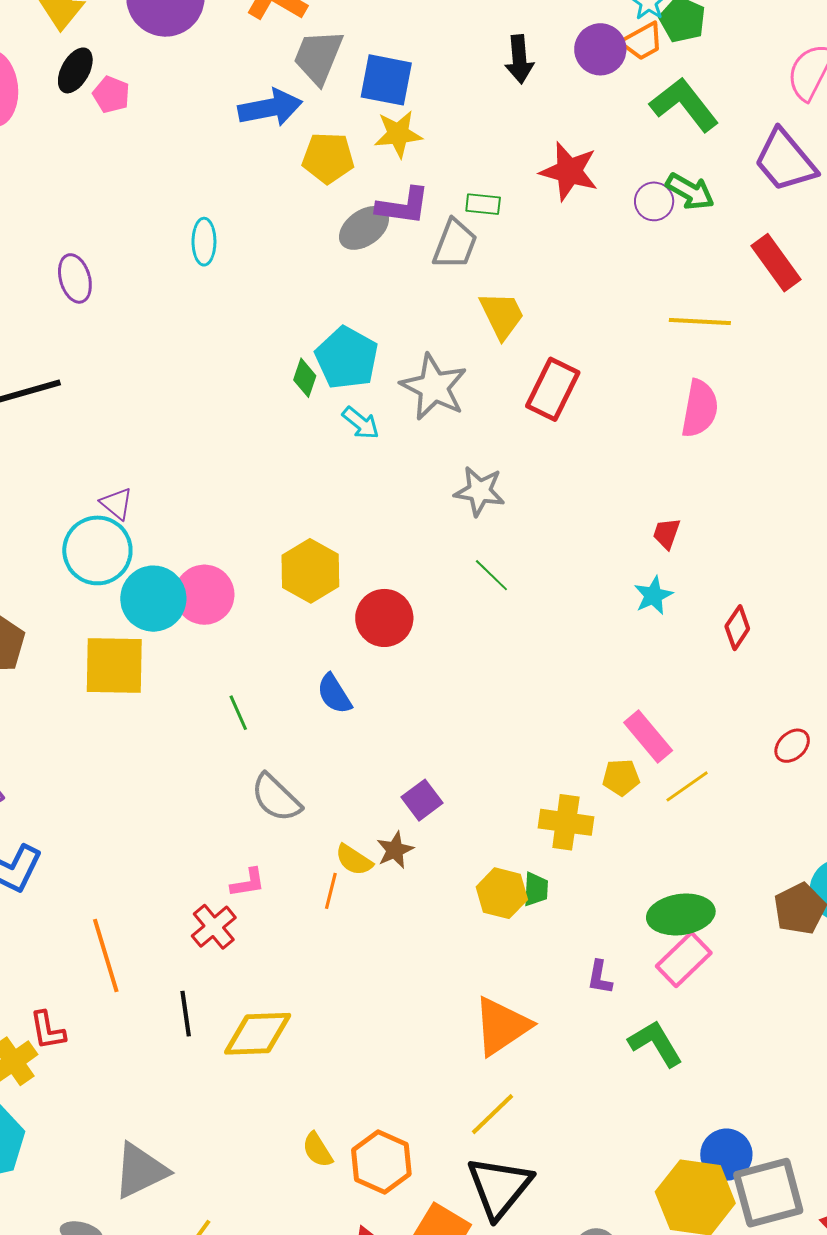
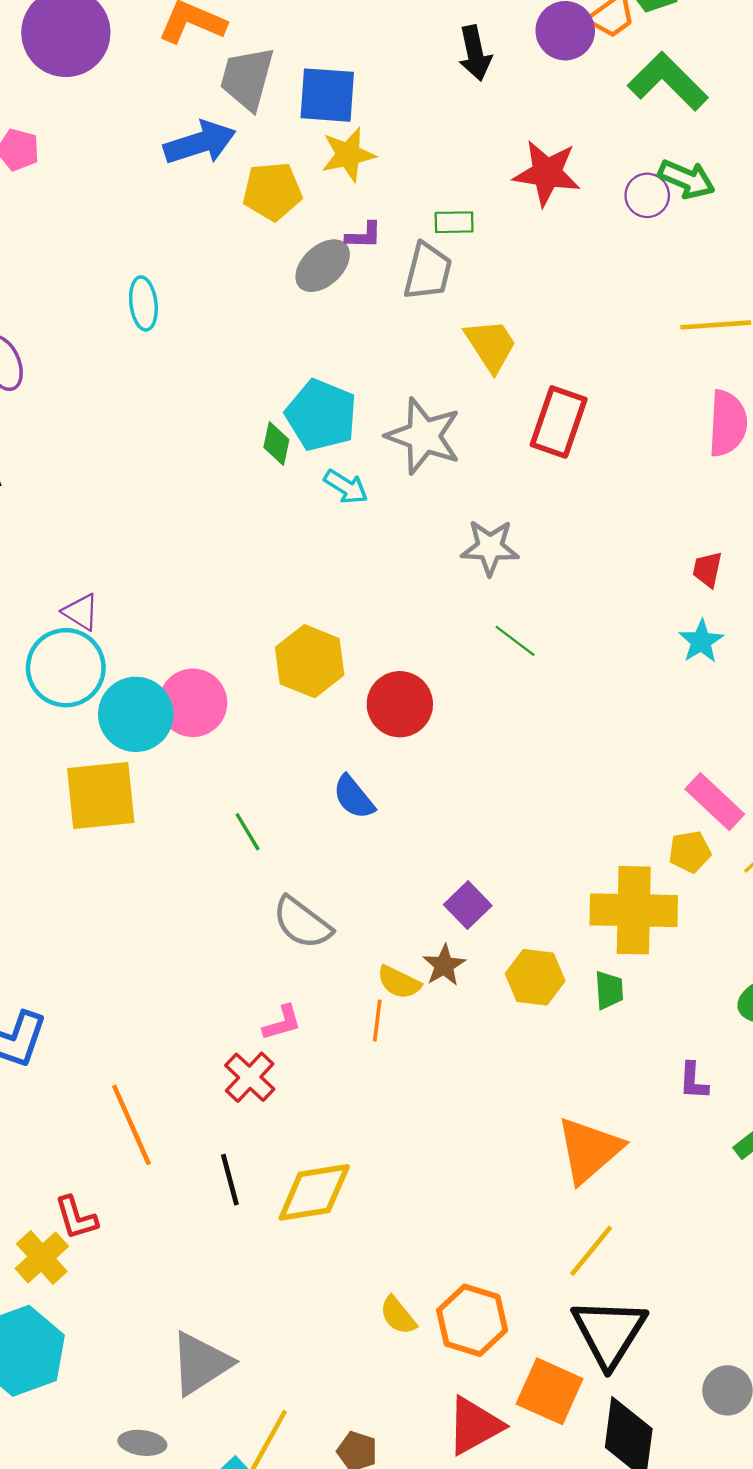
purple L-shape: (403, 206) -> (364, 235), size x0.6
yellow cross: (566, 822) -> (634, 910), size x1.4
yellow hexagon: (502, 893) -> (535, 977), moved

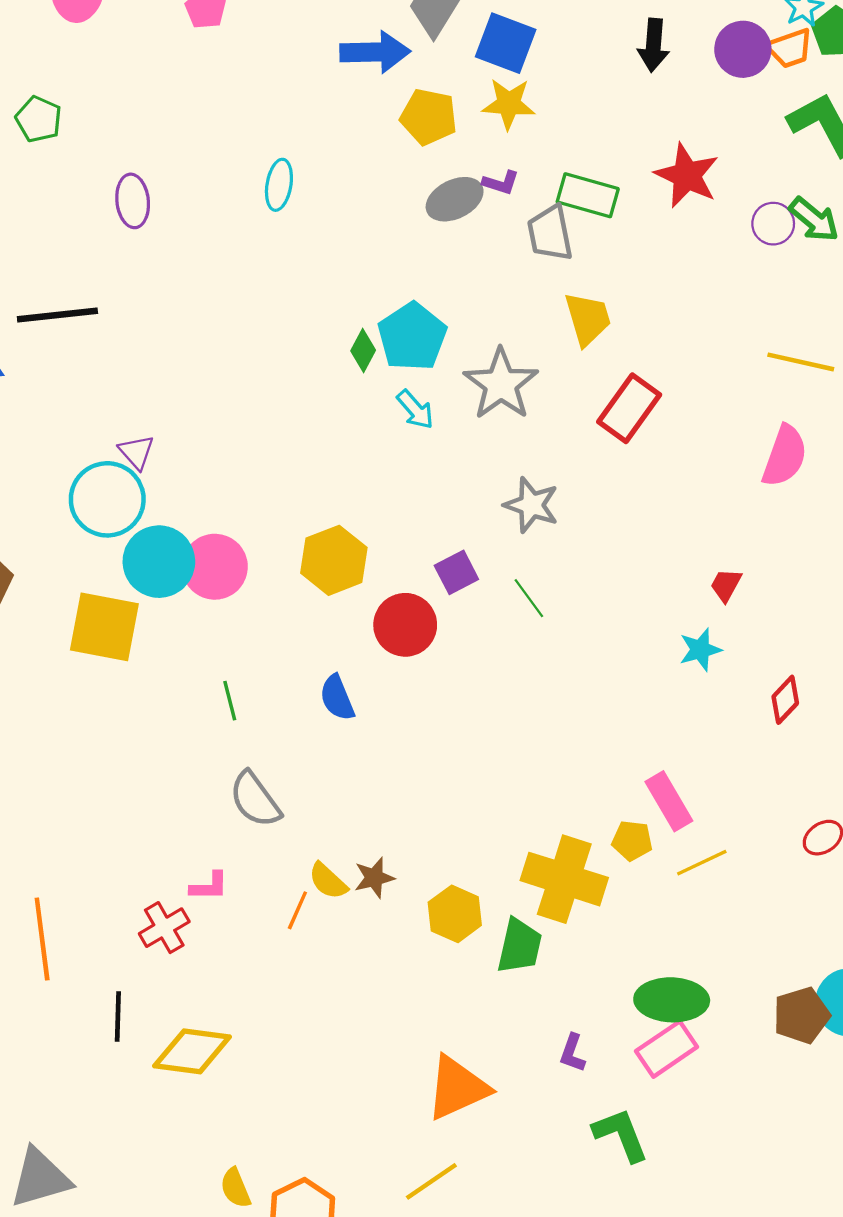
green rectangle: (454, 222) -> (588, 195), size x1.6
gray trapezoid: (428, 271) -> (550, 233), turned 138
purple square: (468, 905) -> (456, 572), moved
green trapezoid: (609, 990) -> (519, 946), size x1.5

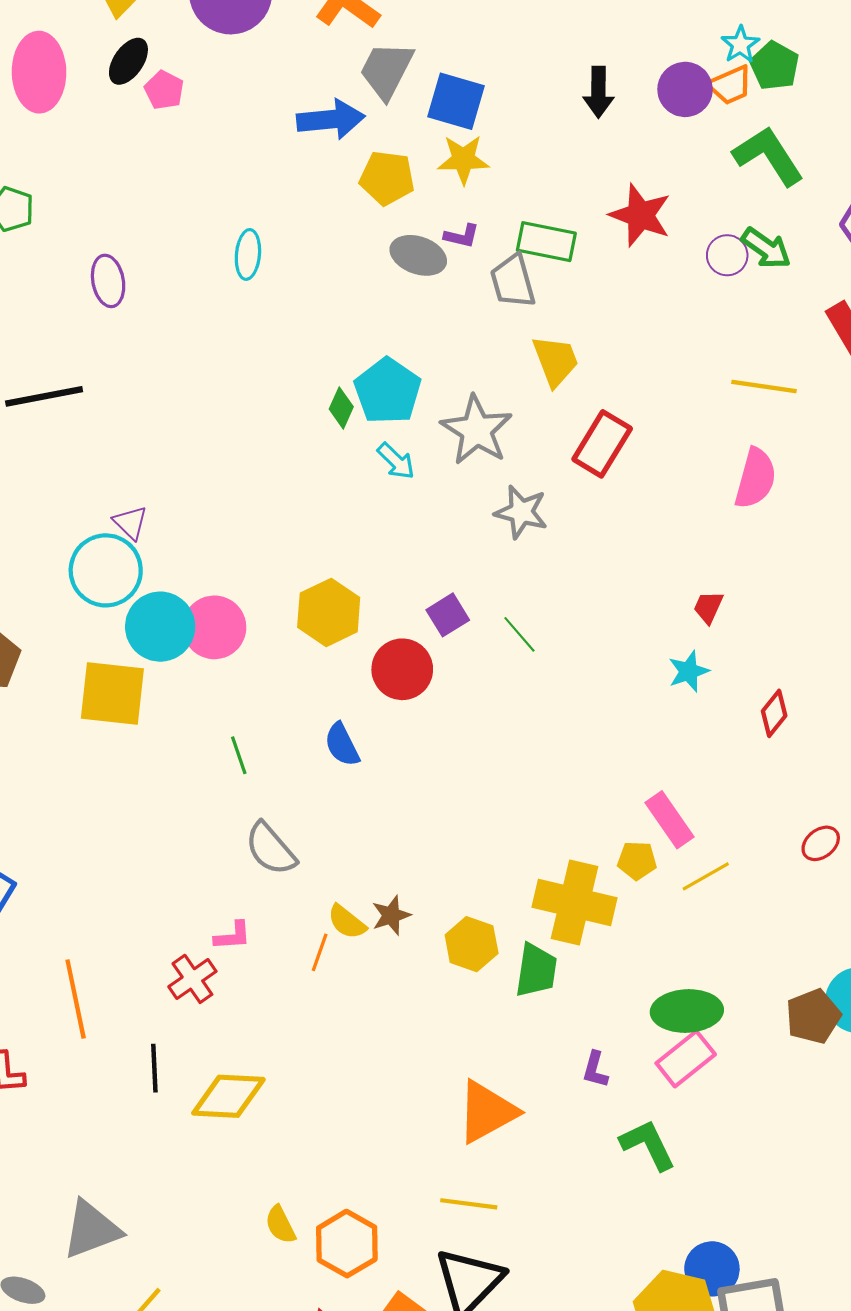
gray ellipse: (455, 199) -> (418, 255), turned 50
gray star: (531, 505) -> (521, 512), moved
yellow line: (431, 1181) -> (469, 1204), turned 46

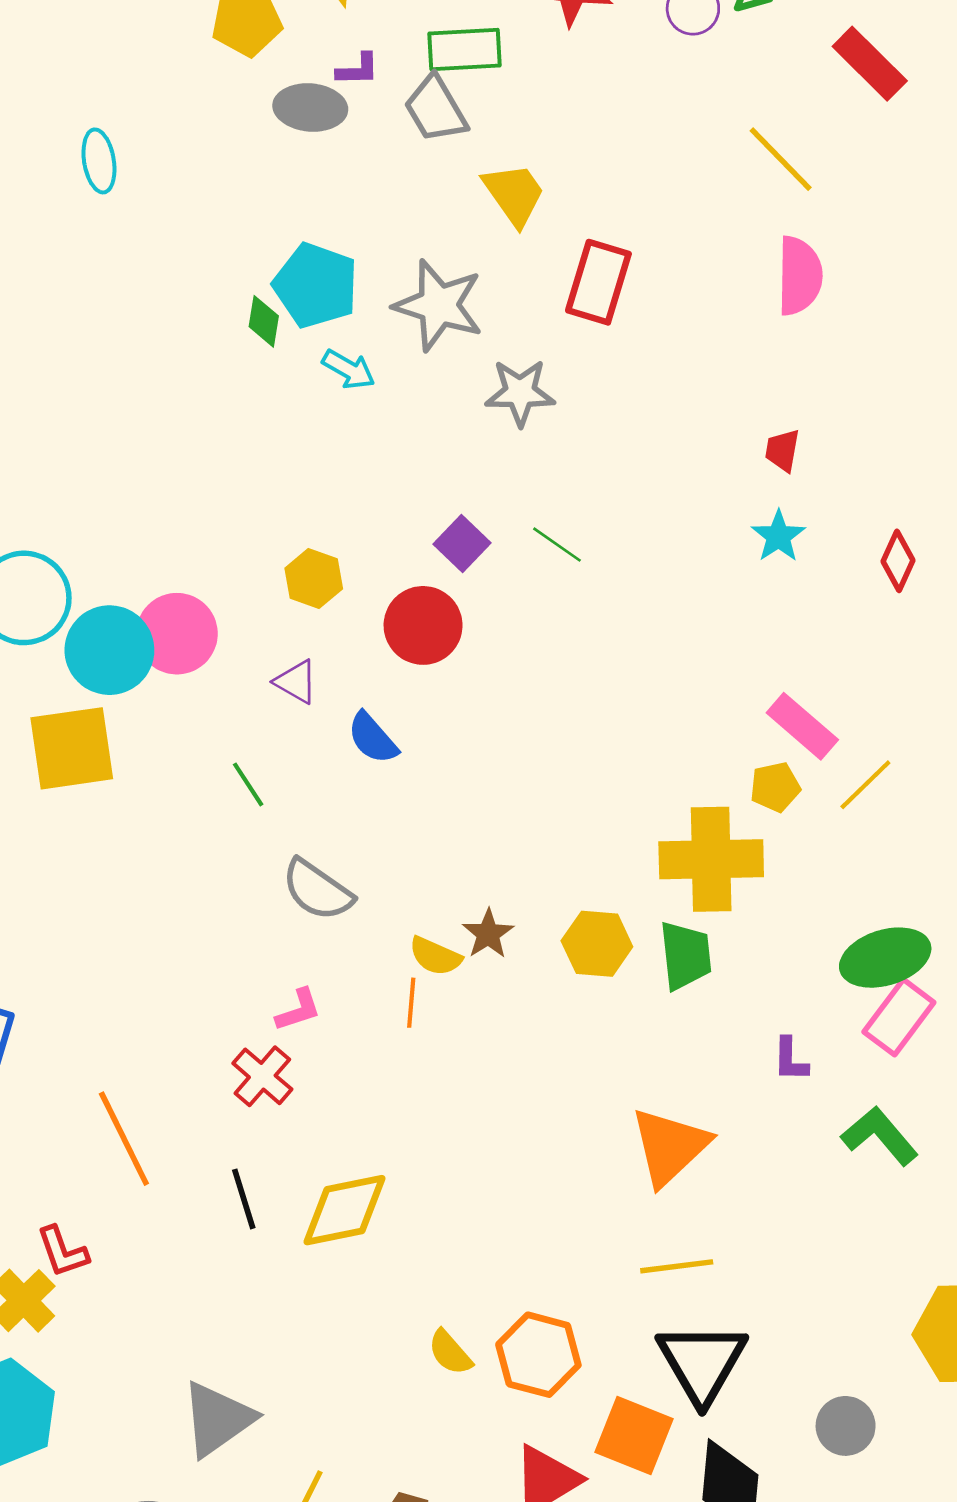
yellow line: (764, 386) -> (781, 159), turned 52
purple triangle: (130, 523) -> (296, 682), moved
yellow hexagon: (329, 612) -> (314, 579), size x0.7

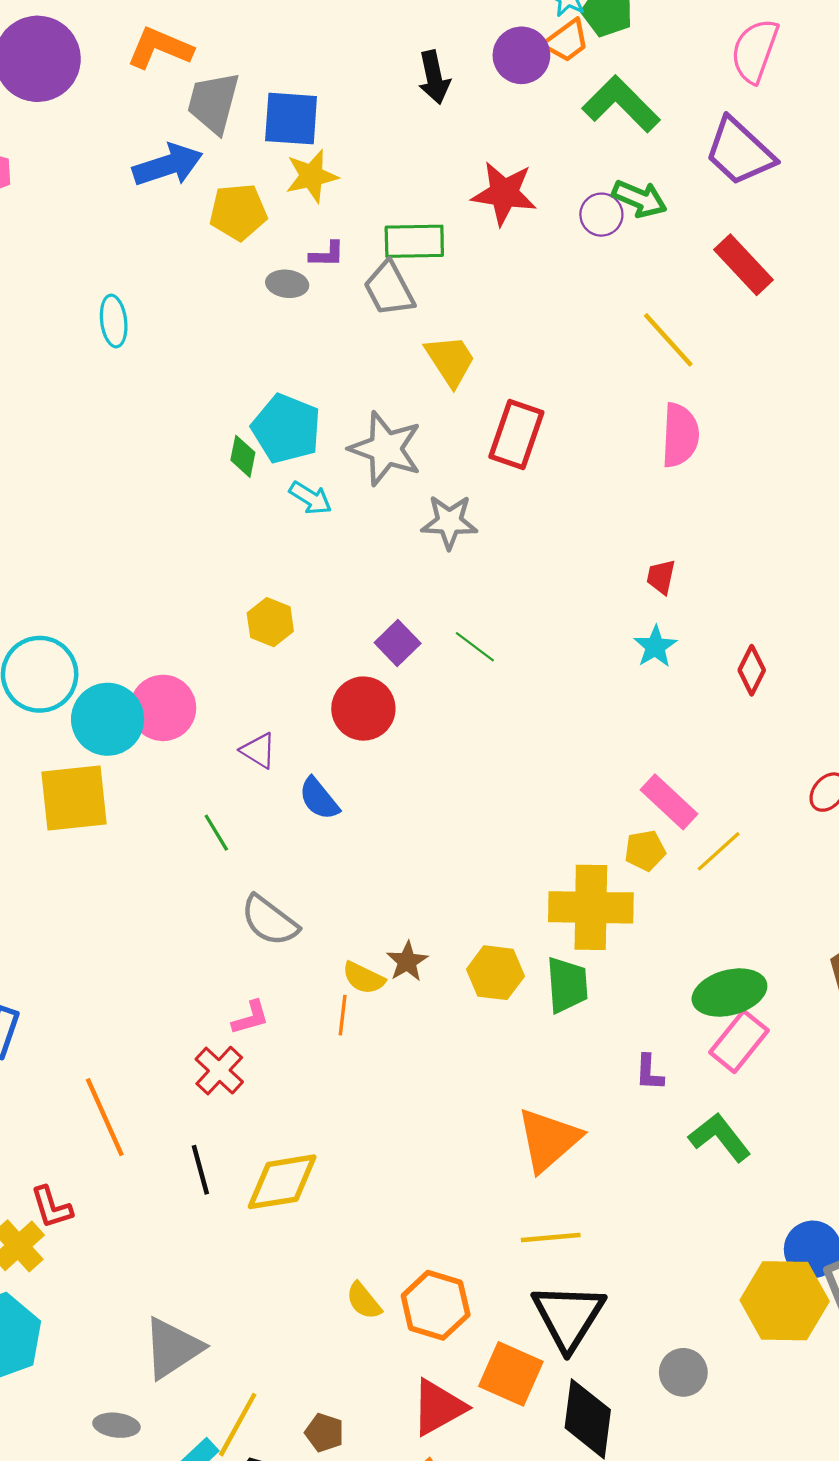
gray ellipse: (310, 107) -> (287, 284), size x0.7
yellow hexagon: (314, 579) -> (270, 622), moved

